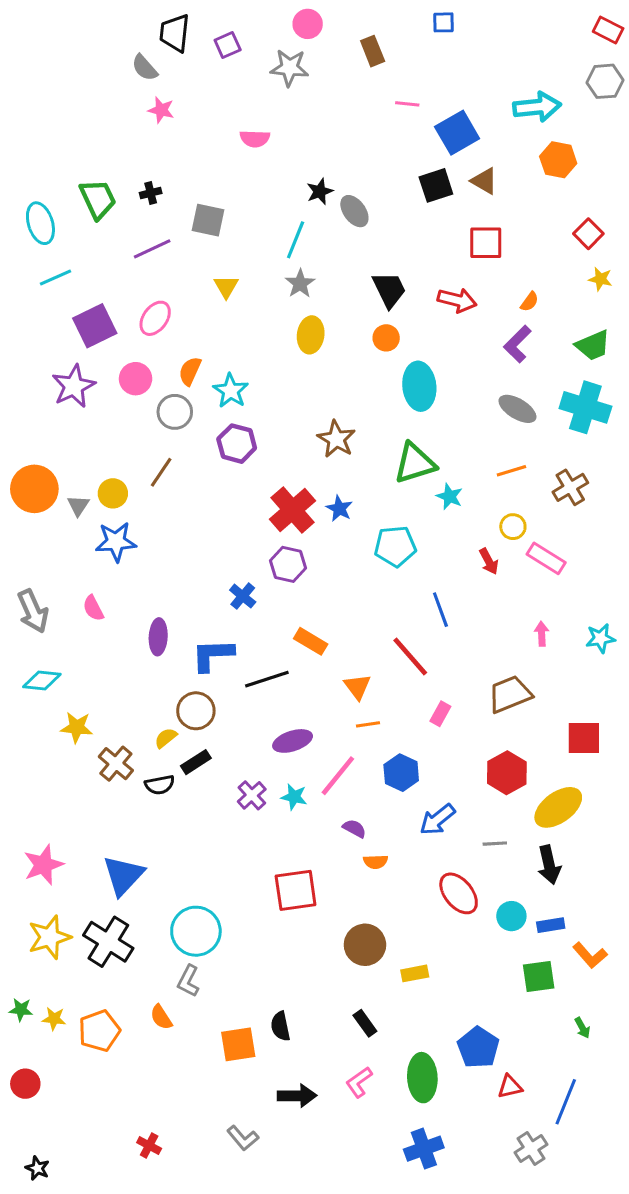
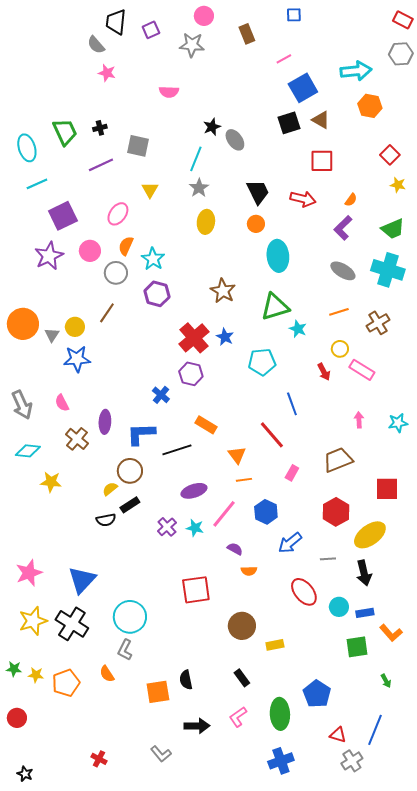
pink line: (407, 104) -> (284, 59), moved, turned -35
pink ellipse: (155, 318) -> (118, 214), moved
brown cross: (116, 764) -> (77, 439), moved
red triangle: (510, 1087) -> (338, 735), moved, turned 30

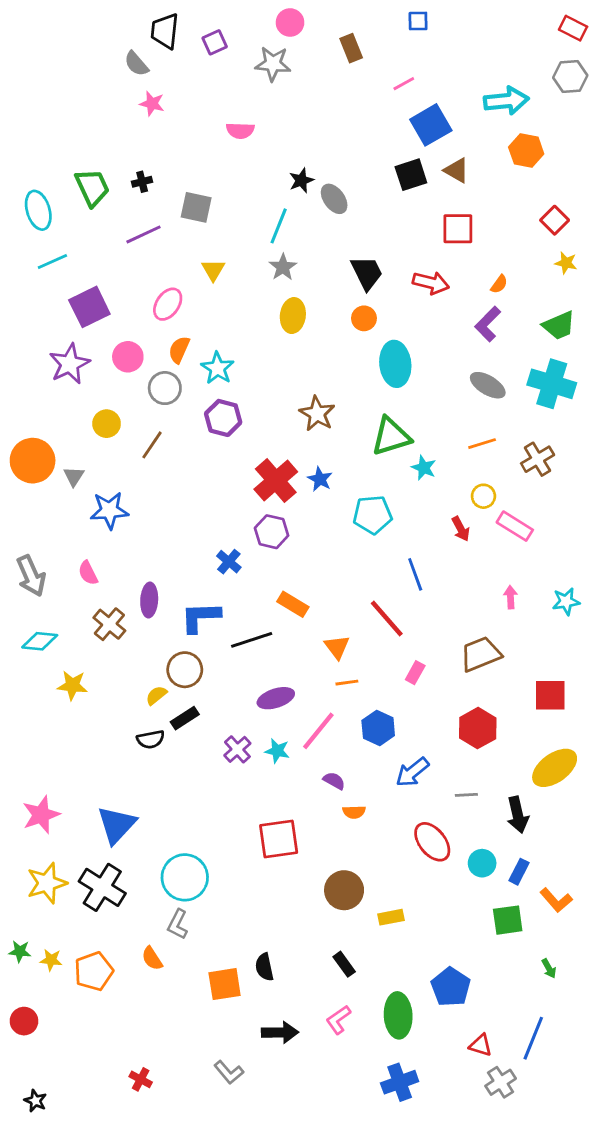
yellow circle: (75, 327) -> (107, 424), moved
yellow ellipse: (370, 535) -> (555, 768), moved
blue rectangle: (365, 613) -> (519, 872), turned -54

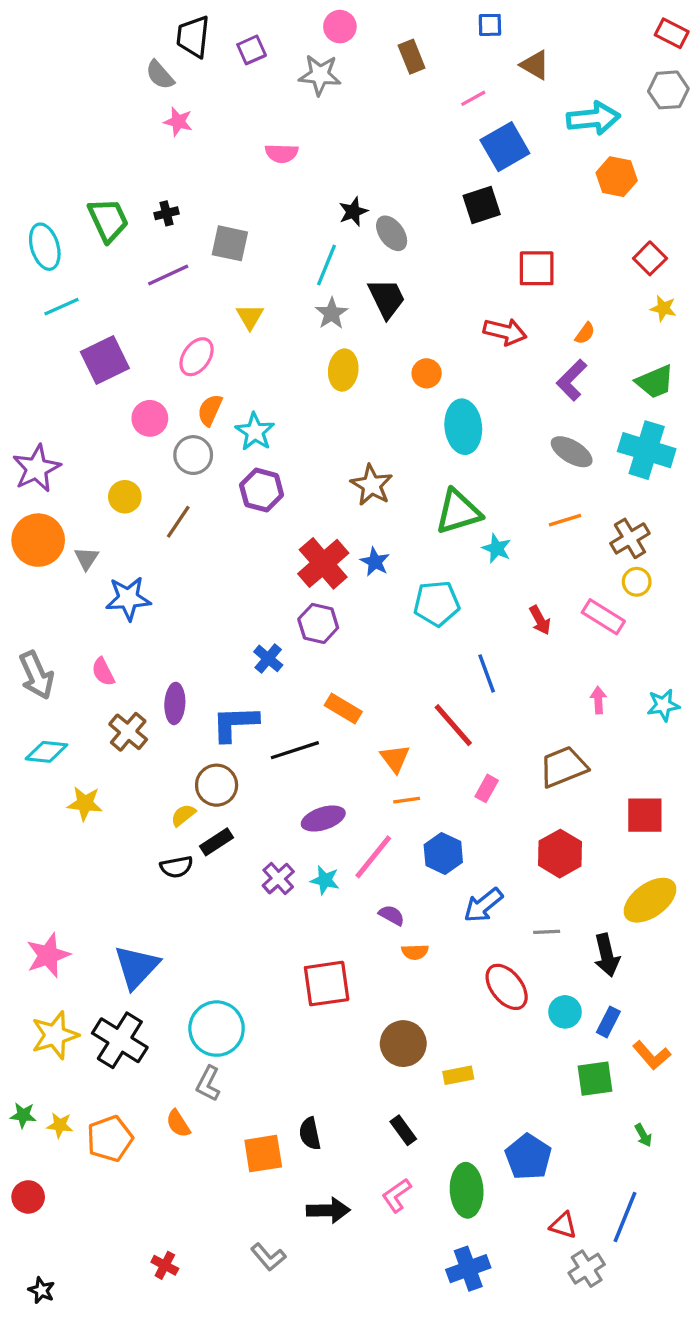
brown triangle: (456, 170) -> (535, 65), moved
black trapezoid: (367, 273) -> (387, 298), moved
purple star: (70, 364) -> (36, 468), moved
yellow circle: (483, 496) -> (637, 582), moved

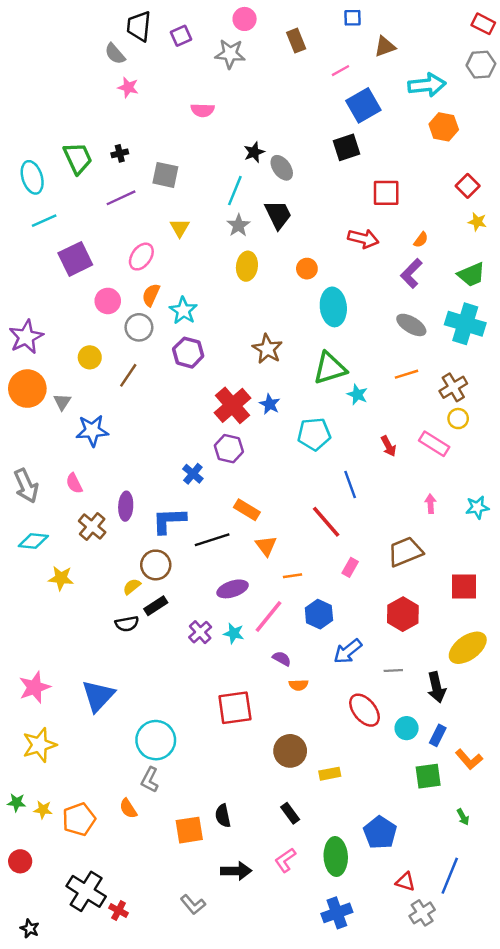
brown triangle: (535, 65) -> (385, 47), turned -50
orange triangle: (395, 758) -> (266, 546), moved
black cross: (120, 1040) -> (86, 891), moved

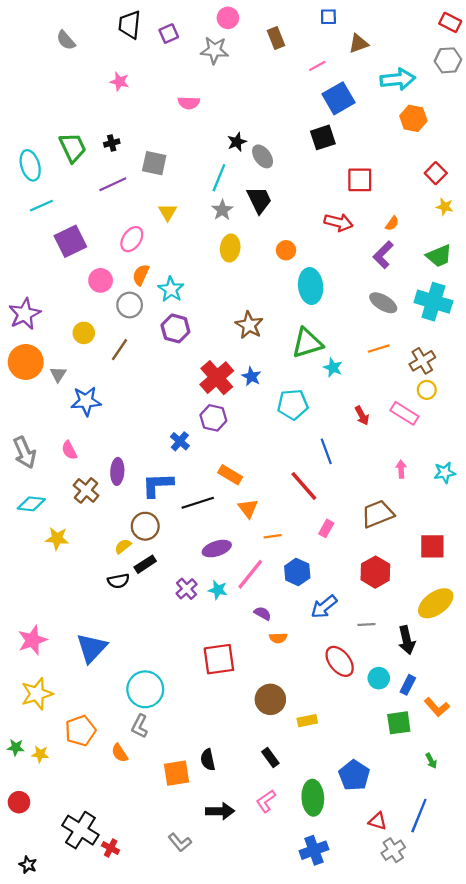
gray semicircle: (115, 54) -> (66, 40), moved
orange pentagon: (79, 819) -> (80, 731), moved

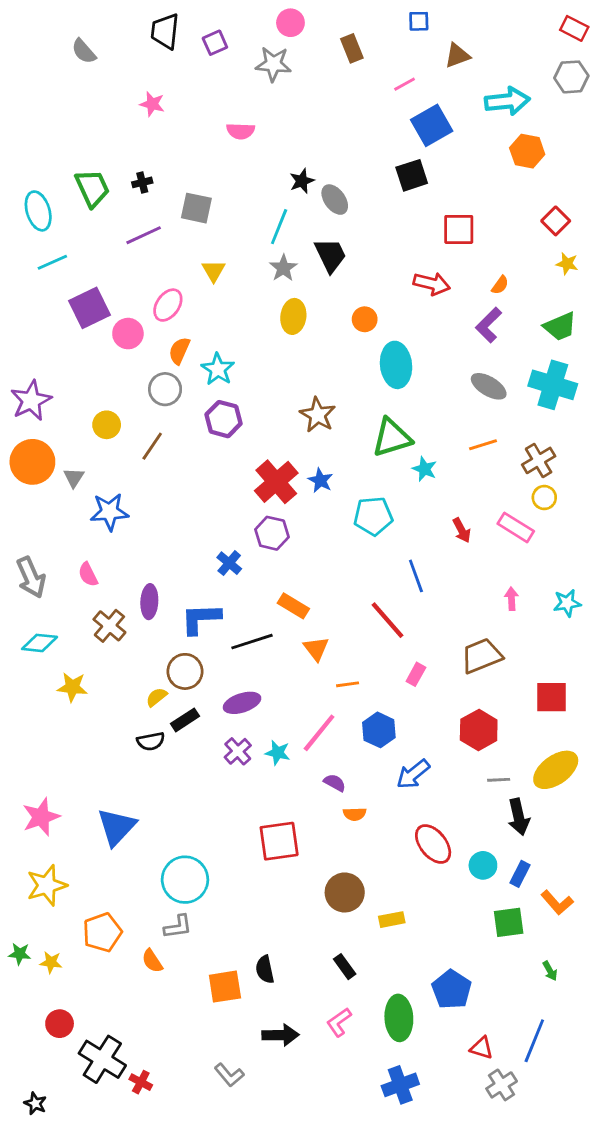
pink circle: (101, 280) -> (128, 334), moved
purple ellipse: (217, 549) -> (242, 703), moved
gray line: (366, 625) -> (499, 780), moved
gray L-shape: (140, 726) -> (178, 927), turned -125
red circle: (19, 802) -> (60, 1024), moved

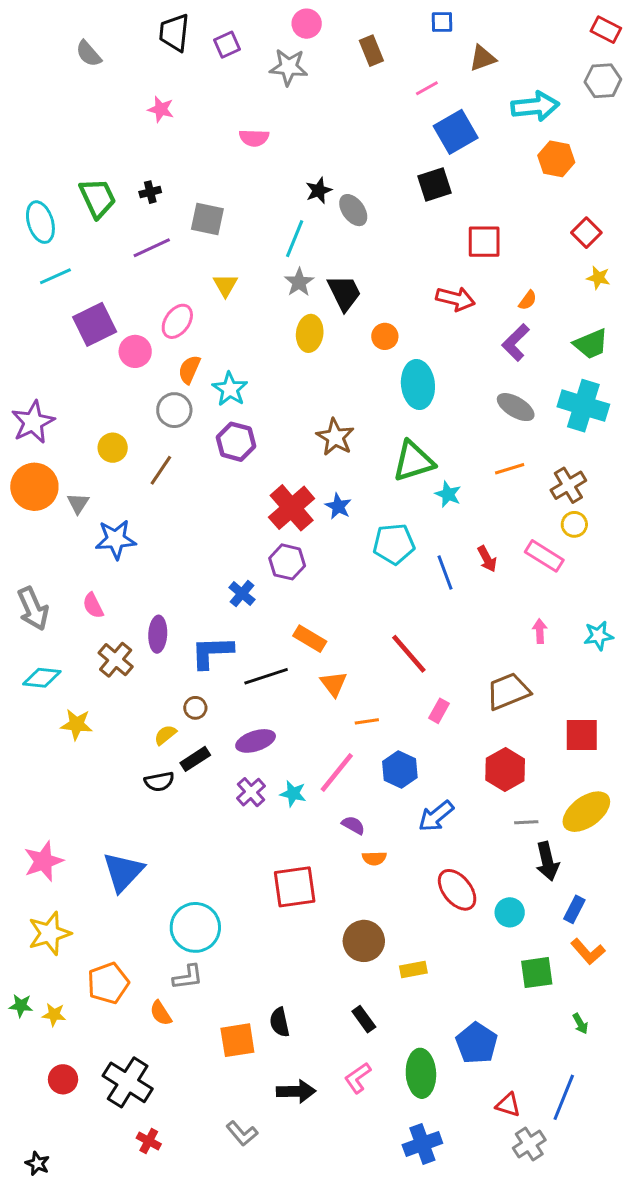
black trapezoid: (330, 255) -> (344, 293), moved
blue line: (416, 576) -> (445, 572), moved
brown circle: (185, 671) -> (195, 708), size x0.6
blue rectangle: (520, 874) -> (574, 909), moved
black cross: (102, 1059) -> (128, 1082), moved

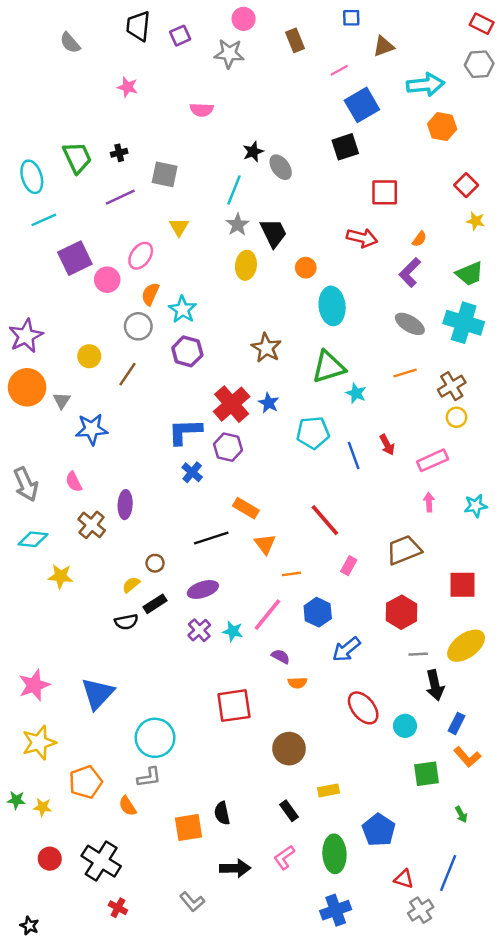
pink rectangle: (544, 556) -> (433, 460), moved, turned -56
blue L-shape: (212, 652) -> (185, 432), moved
yellow rectangle: (413, 970) -> (328, 790), moved

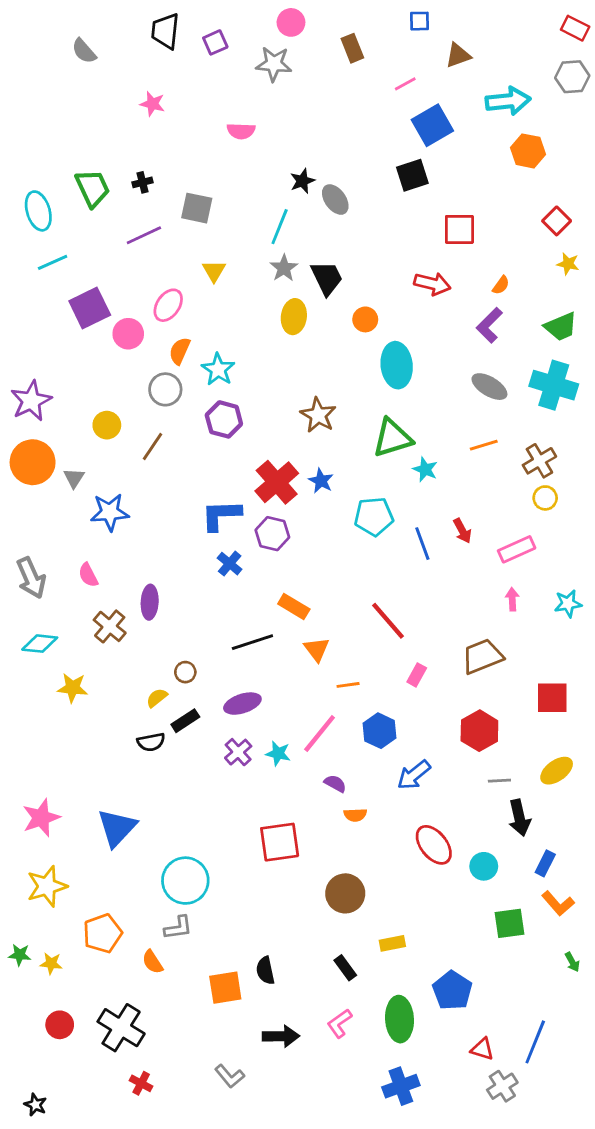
yellow ellipse: (466, 646) -> (557, 771), size x0.7
green arrow: (461, 814) -> (572, 962), moved

